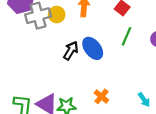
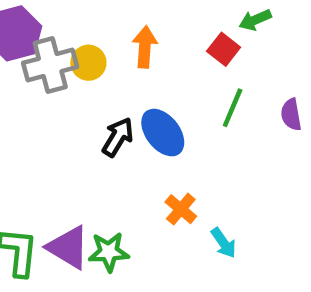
orange cross: (101, 96) -> (181, 209), moved
cyan arrow: (144, 100) -> (224, 243), moved

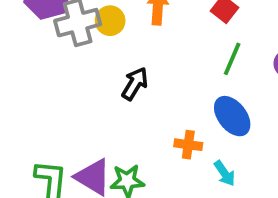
blue ellipse: (163, 133) -> (232, 116), moved
orange cross: (181, 209) -> (188, 145), turned -32

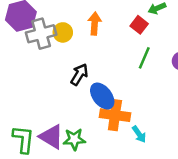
blue ellipse: (232, 116) -> (102, 96), moved
orange cross: (188, 145) -> (115, 115), size x1.6

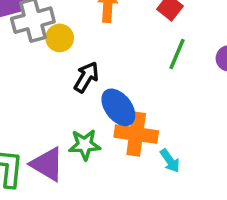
yellow circle: (63, 32) -> (60, 38), moved
green star: (74, 139) -> (85, 145), moved

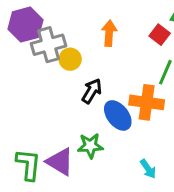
orange cross: (136, 134) -> (147, 102), moved
cyan arrow: (170, 161) -> (148, 169), moved

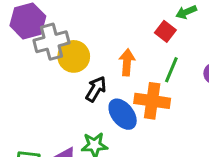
orange arrow: (109, 33) -> (127, 62), moved
yellow circle: (70, 59) -> (74, 56), size x1.4

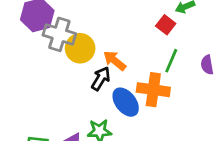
gray cross: (52, 42) -> (59, 34), turned 32
orange arrow: (127, 62) -> (115, 61), moved, turned -55

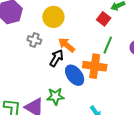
gray cross: (59, 34) -> (34, 40), moved, size x0.6
yellow circle: (80, 48) -> (53, 17), moved

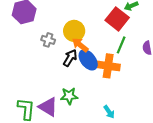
yellow circle: (53, 17) -> (74, 31), moved
red square: (104, 19) -> (117, 19), size x1.6
blue ellipse: (75, 75) -> (88, 60), moved

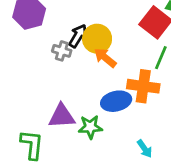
black arrow: (70, 58) -> (78, 36), moved
blue ellipse: (88, 60) -> (116, 101), moved, turned -65
purple triangle: (48, 107) -> (62, 116), moved, turned -35

